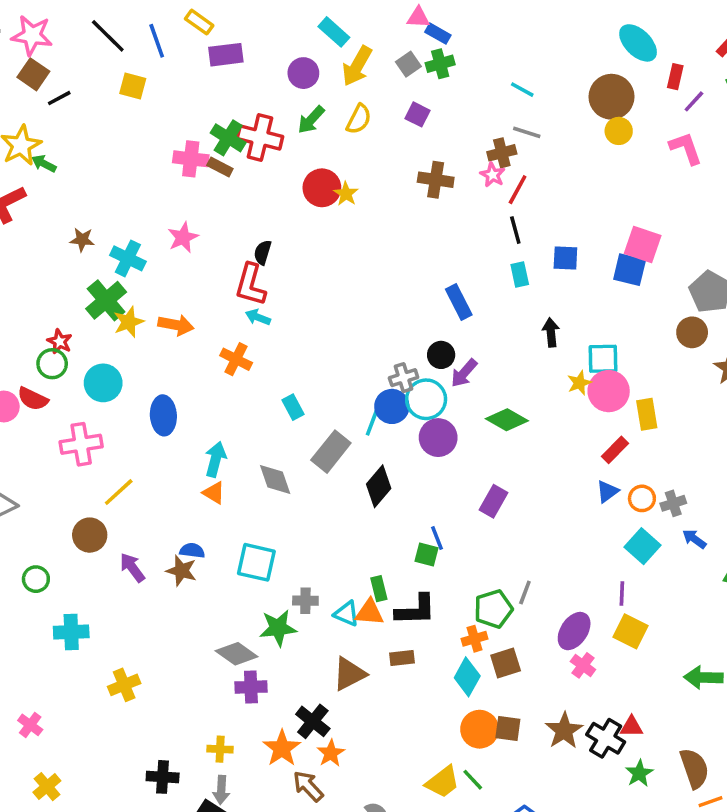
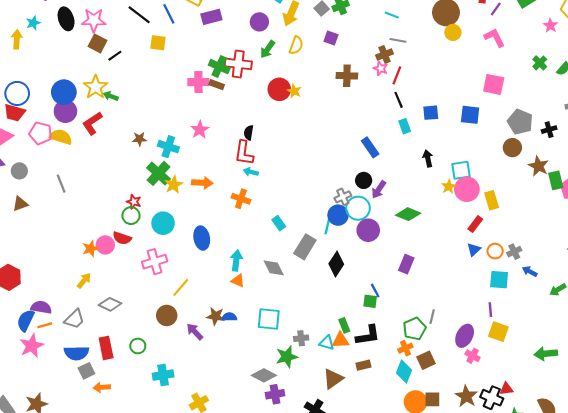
pink square: (643, 244) -> (494, 84), moved
cyan square: (642, 546) -> (499, 280), turned -30
brown star: (181, 571) -> (216, 316), moved

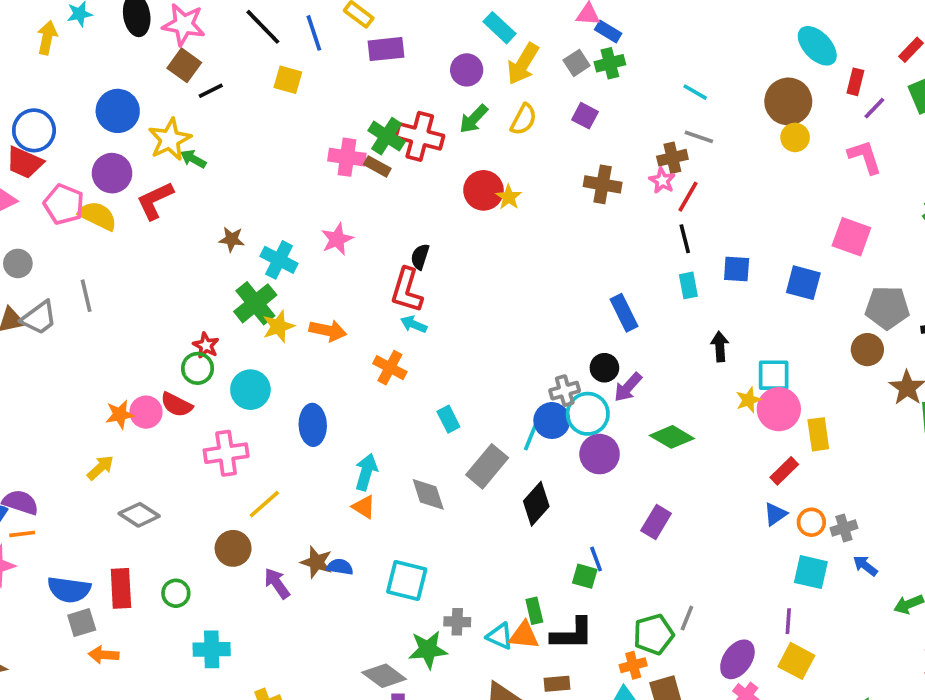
blue circle: (64, 92) -> (118, 111), moved
gray pentagon: (520, 122) -> (887, 308), turned -30
gray trapezoid: (74, 319) -> (39, 318), moved

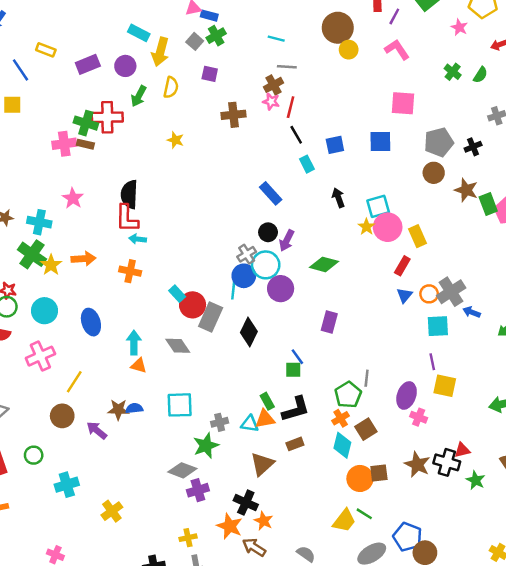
purple rectangle: (386, 49) -> (88, 64), moved
red circle: (484, 190) -> (193, 305), moved
black semicircle: (420, 257) -> (129, 194), size x1.6
gray cross: (844, 528) -> (451, 292), size x1.6

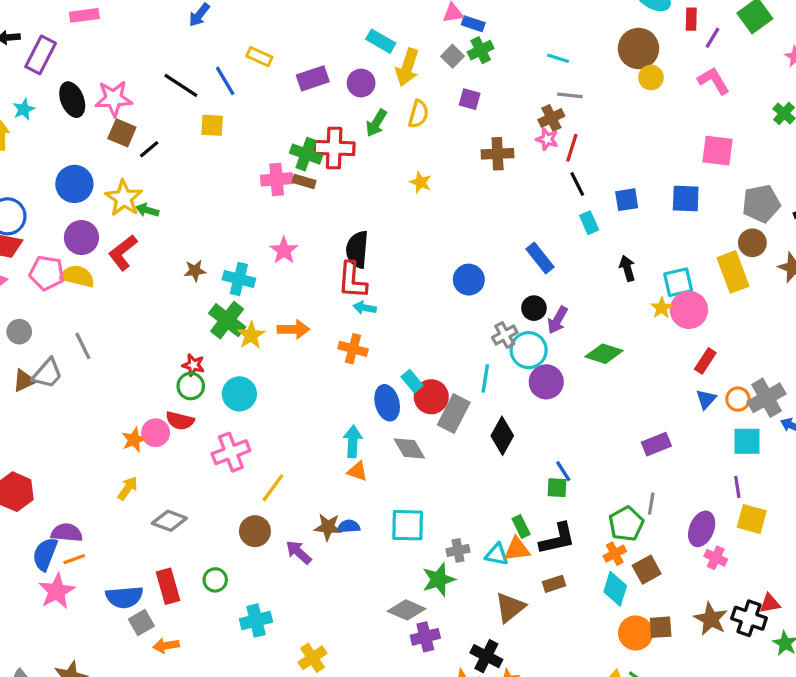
yellow rectangle: (418, 236) -> (733, 272), moved, size x1.4
blue circle: (244, 276) -> (469, 280), moved
blue ellipse: (91, 322) -> (387, 403), moved
purple rectangle: (329, 322) -> (656, 444), moved, turned 50

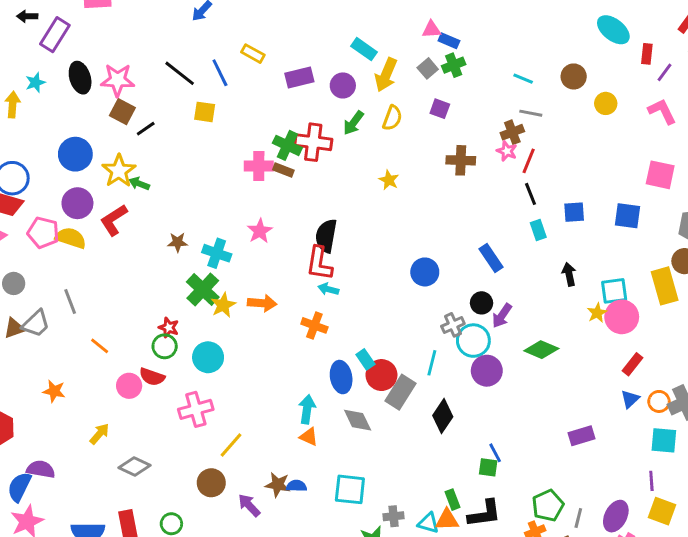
brown circle: (638, 48) -> (574, 76), moved, size x0.7
orange star: (134, 440) -> (54, 391), moved, turned 30
gray line: (651, 504) -> (578, 518), moved
orange line: (74, 559) -> (100, 346), moved, turned 54

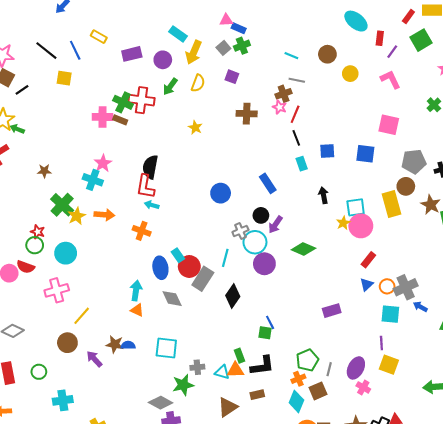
cyan cross: (217, 253) -> (93, 180), moved

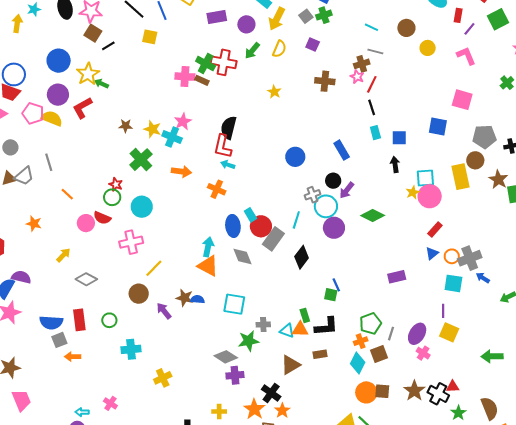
blue square: (327, 151) -> (399, 138), moved
yellow star: (77, 216) -> (152, 129), moved, turned -30
orange triangle: (137, 310) -> (208, 266), size x1.6

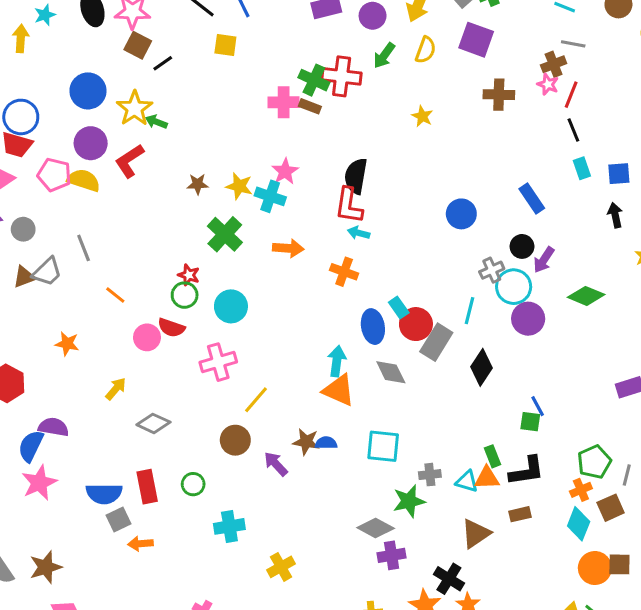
purple square: (313, 45) -> (476, 40), size x1.6

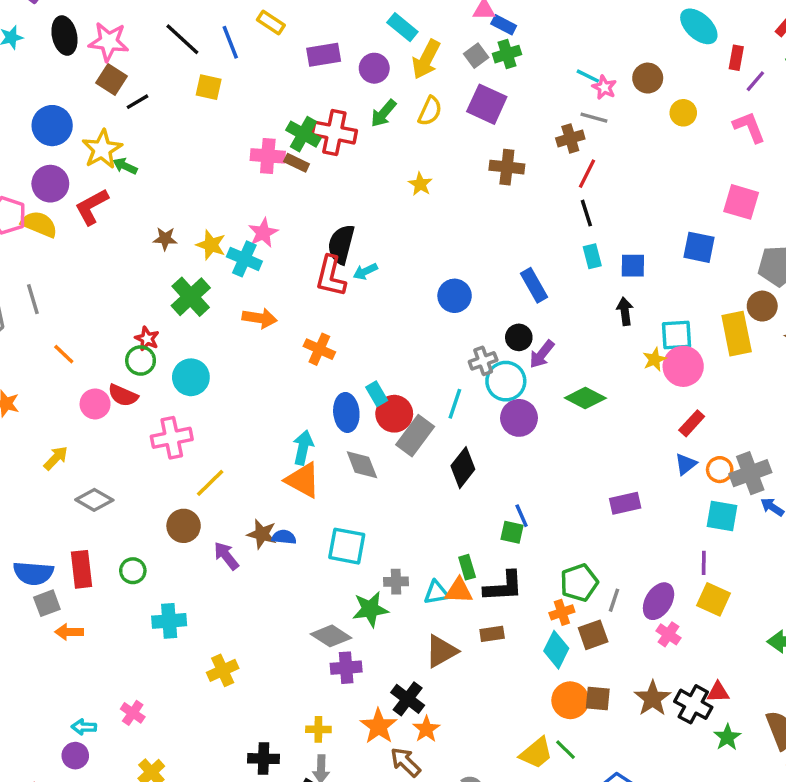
pink star: (548, 84) -> (604, 87), moved
cyan arrow: (359, 233) -> (365, 271), moved, turned -45
cyan triangle: (467, 481) -> (436, 593), turned -30

